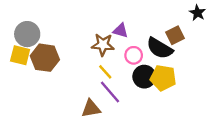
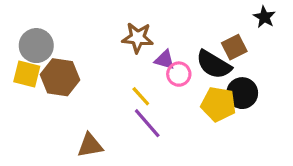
purple triangle: (121, 30) -> (165, 60), moved
brown star: (103, 45) -> (138, 38), moved
black circle: (144, 77) -> (242, 93), moved
brown triangle: (91, 109) -> (90, 145), moved

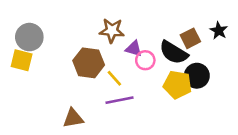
black star: (264, 17) -> (219, 31), moved
brown hexagon: (60, 77) -> (89, 63), moved
purple line: (147, 123) -> (120, 100), turned -60

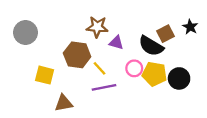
yellow square: (22, 60) -> (45, 75), moved
pink circle: (145, 60) -> (134, 68), moved
black circle: (197, 76) -> (179, 78), moved

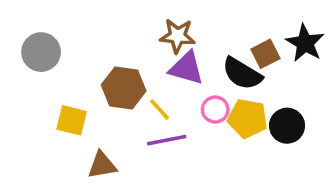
brown star: (97, 27) -> (177, 36), moved
black star: (190, 27) -> (305, 43), size x1.5
purple triangle: (116, 43) -> (186, 68), size x1.5

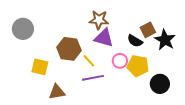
black star: (305, 43) -> (165, 40), moved
black semicircle: (242, 74) -> (135, 41), size x0.7
black circle: (287, 126) -> (160, 84), moved

